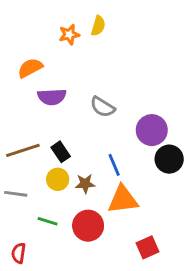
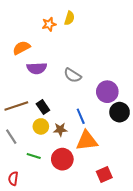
gray line: (16, 194) -> (11, 137), turned 49

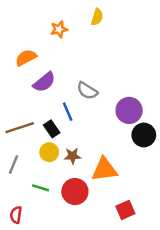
yellow semicircle: (69, 18) -> (97, 17), moved
purple semicircle: (37, 68) -> (44, 82), turned -36
blue line: (81, 116) -> (68, 112), moved
gray line: (11, 137) -> (14, 164), turned 56

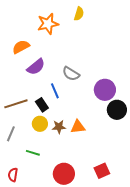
orange star: (59, 29) -> (48, 24), size x1.5
orange triangle: (104, 169) -> (78, 127), moved, size x0.7
red circle: (75, 192) -> (64, 174), moved

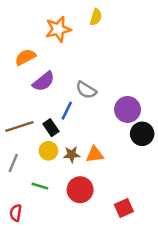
blue line: (55, 91) -> (67, 111), turned 49
red circle: (64, 174) -> (80, 190), moved

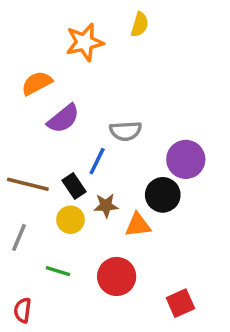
gray semicircle: (86, 90) -> (125, 131), turned -35
brown line: (19, 126) -> (28, 184), turned 32
black circle: (142, 134) -> (163, 195), moved
brown star: (72, 154) -> (106, 206), moved

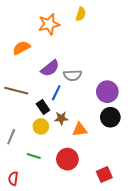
purple semicircle: (63, 119) -> (50, 68), moved
brown line: (28, 184) -> (16, 91), moved
black circle: (163, 195) -> (110, 117), moved

